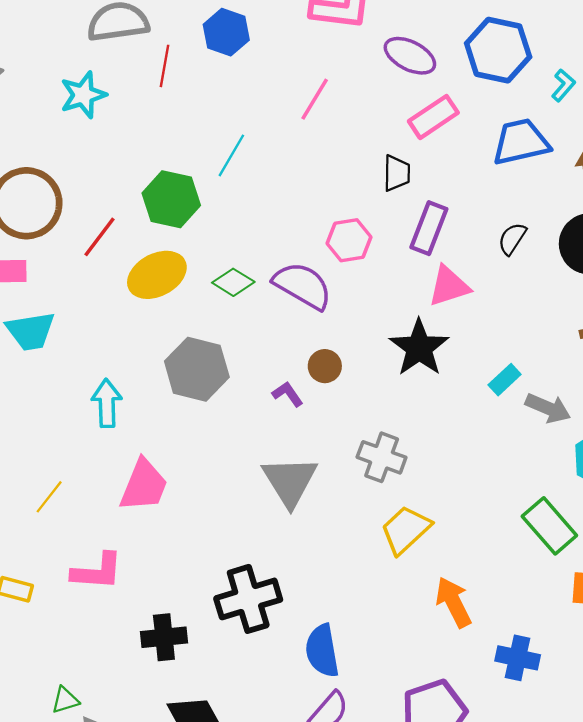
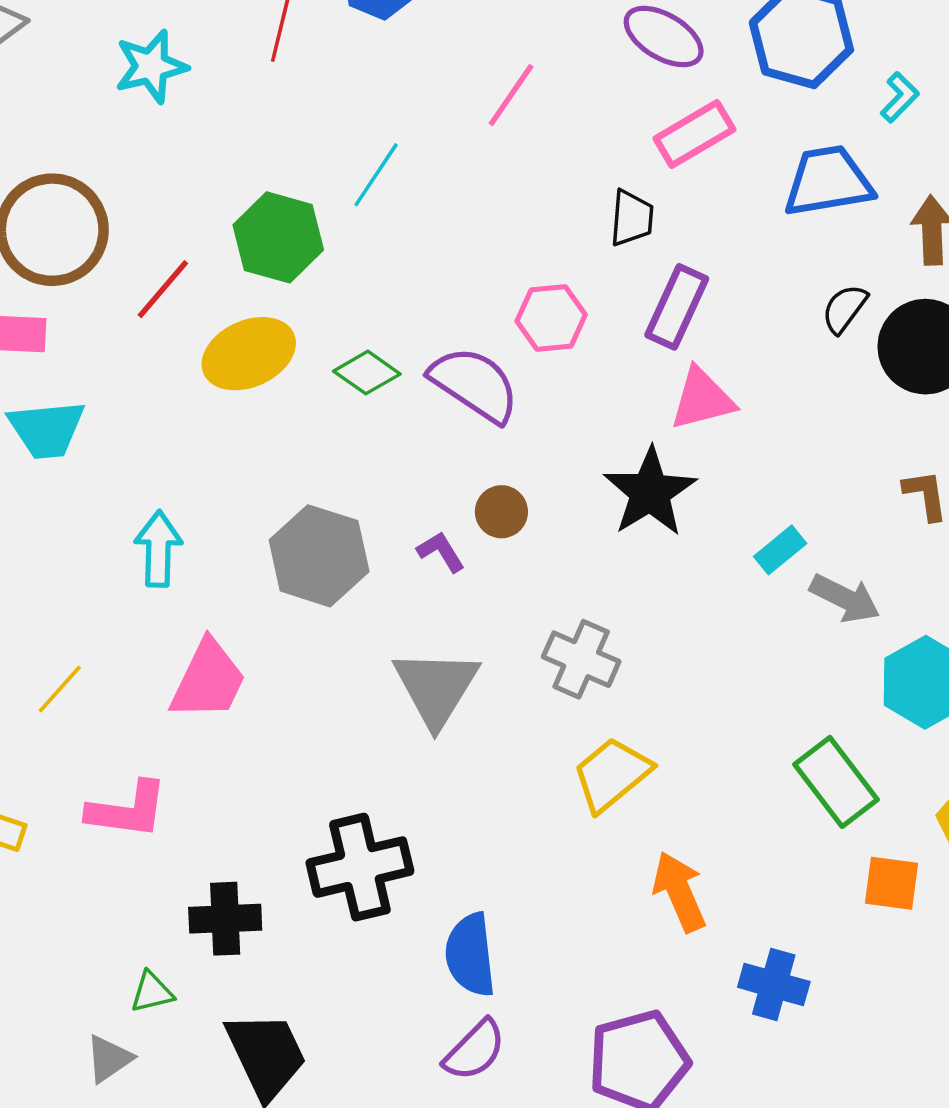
black semicircle: (512, 239) -> (844, 309), moved
gray hexagon: (197, 369) -> (319, 556), moved
green triangle: (65, 700) -> (152, 992), moved

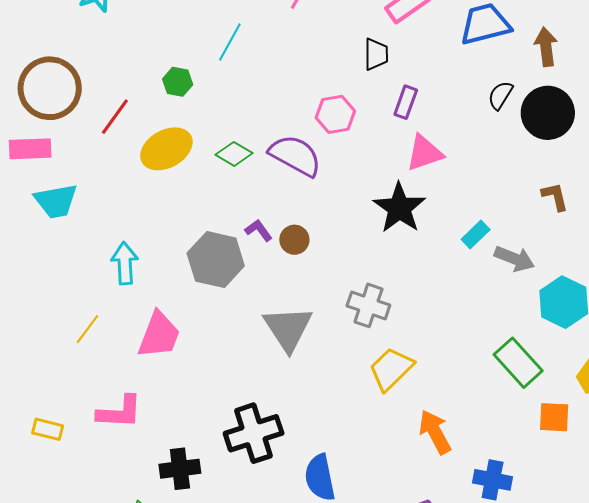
green hexagon: (278, 237) -> (178, 82), size x0.6
purple rectangle: (677, 307) -> (406, 102), size x0.7
brown circle: (501, 512) -> (294, 240), moved
purple L-shape: (441, 552) -> (259, 230), moved
yellow line: (60, 689) -> (87, 329), moved

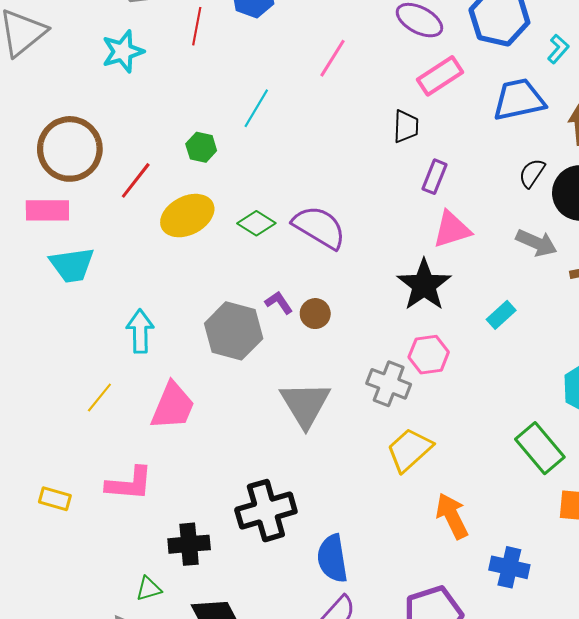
pink hexagon: (335, 114) -> (429, 355), moved
gray arrow: (514, 259) -> (537, 243), moved

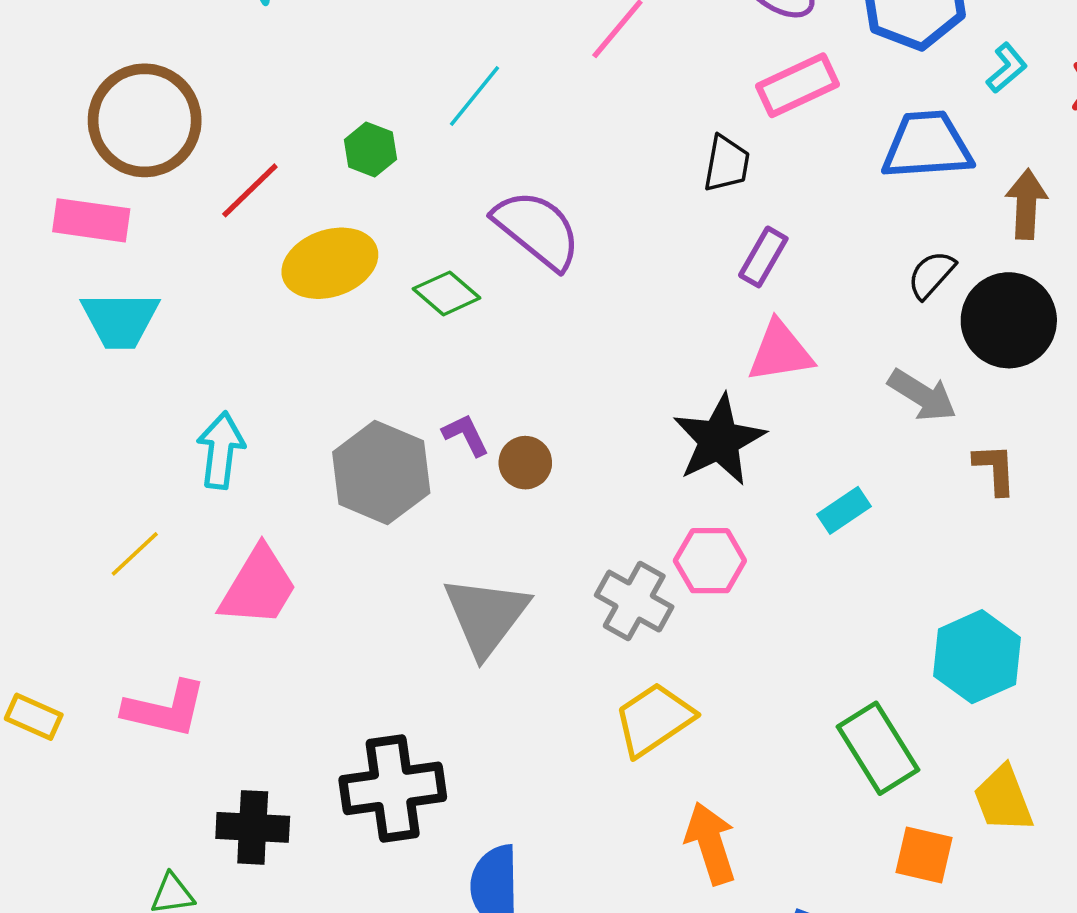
purple semicircle: (319, 227) -> (537, 230), moved

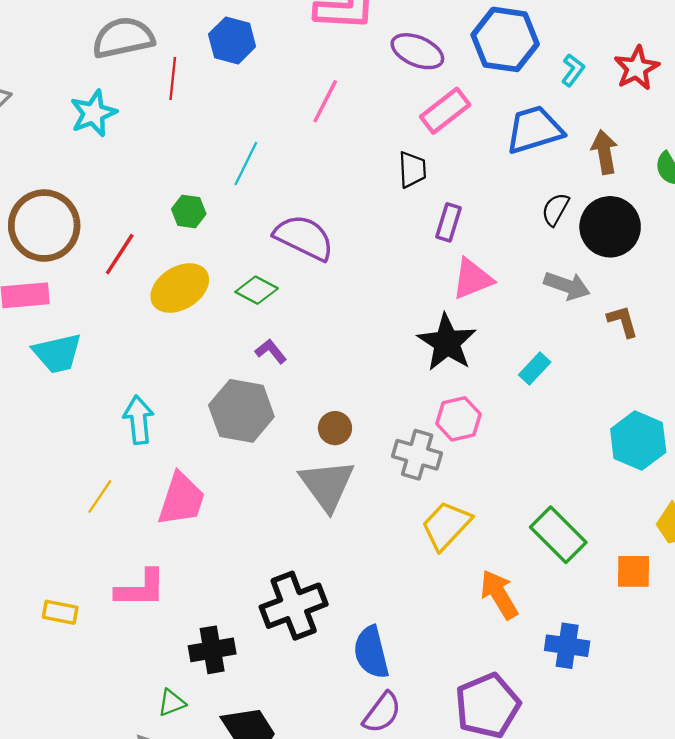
purple L-shape: (466, 435) -> (271, 351), moved
brown circle: (525, 463) -> (335, 428), moved
green rectangle: (878, 748) -> (558, 535), moved

